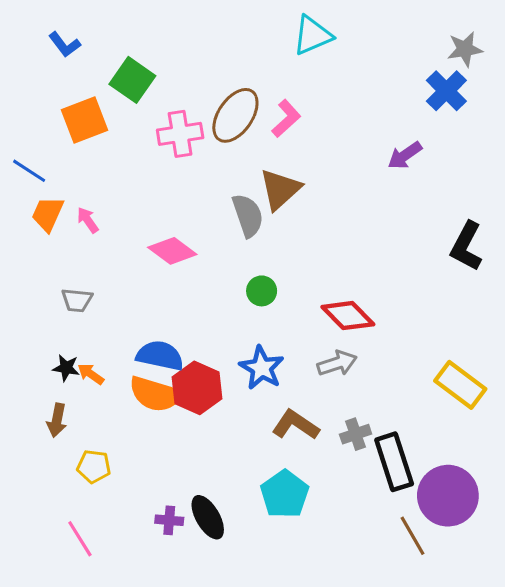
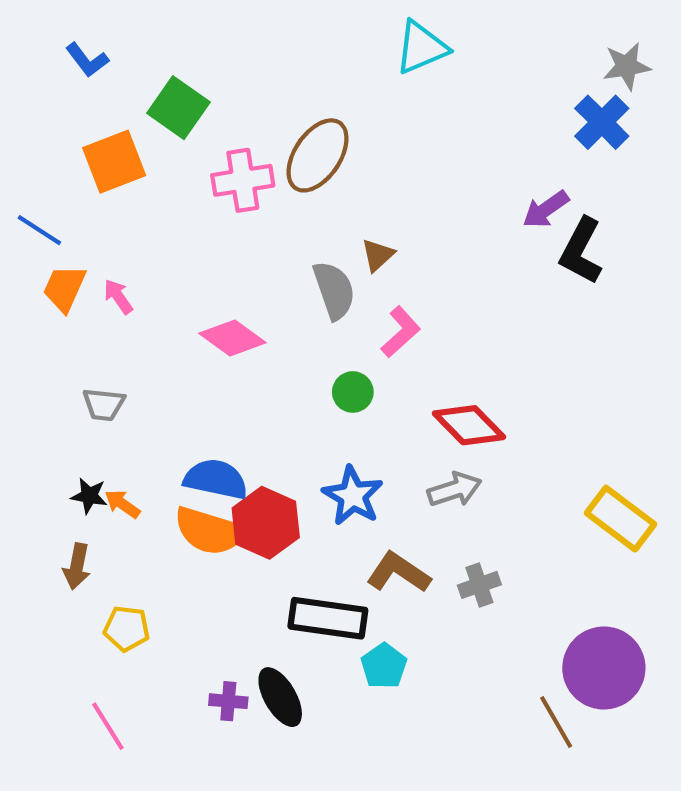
pink L-shape: (286, 118) -> (401, 332), moved
brown triangle: (280, 189) -> (378, 255), size x0.6
black L-shape: (466, 246) -> (581, 251), moved
black rectangle: (394, 462) -> (328, 618), moved, turned -64
cyan pentagon: (285, 494) -> (384, 666), size x0.7

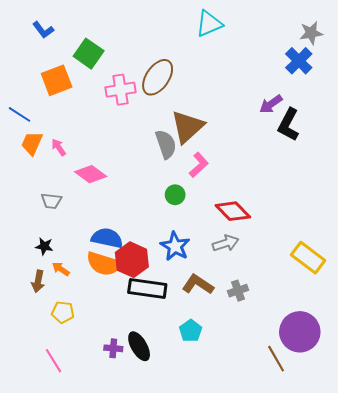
brown triangle: (378, 255) -> (187, 127), size x2.0
pink diamond: (232, 338) -> (91, 174), moved
orange arrow: (122, 504) -> (61, 269), moved
black rectangle: (328, 618) -> (147, 289), moved

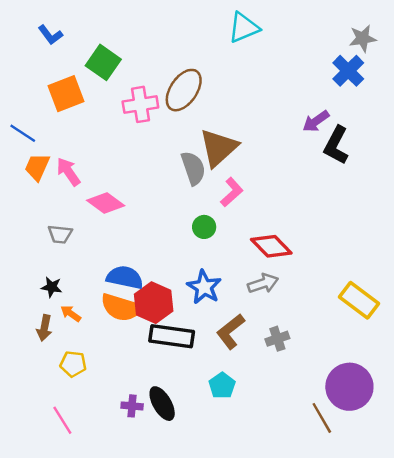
pink arrow: (59, 147) -> (68, 172), size x1.4
brown L-shape: (198, 284) -> (231, 331), turned -72

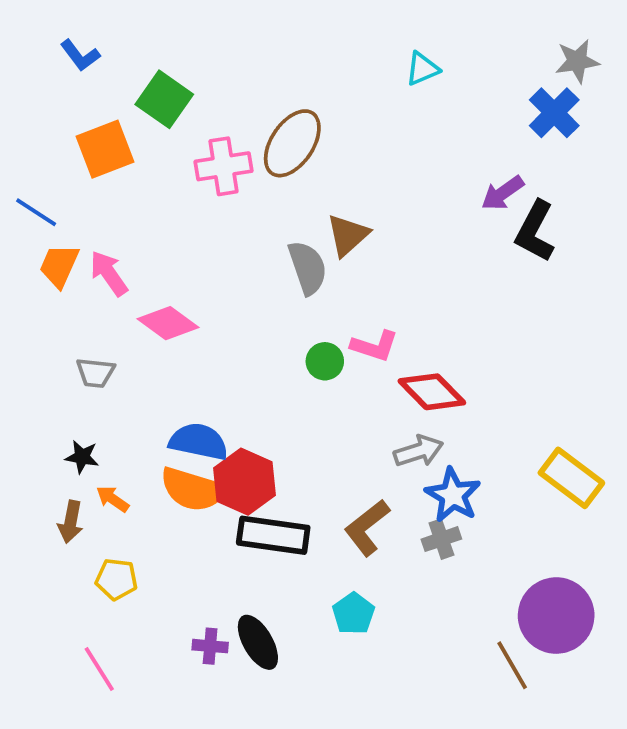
cyan triangle: (244, 28) -> (422, 69), moved, size x0.7
brown triangle: (219, 148) -> (348, 235), size x0.7
pink L-shape: (232, 192) -> (375, 346), moved, turned 60
blue star: (204, 287) -> (453, 495), moved

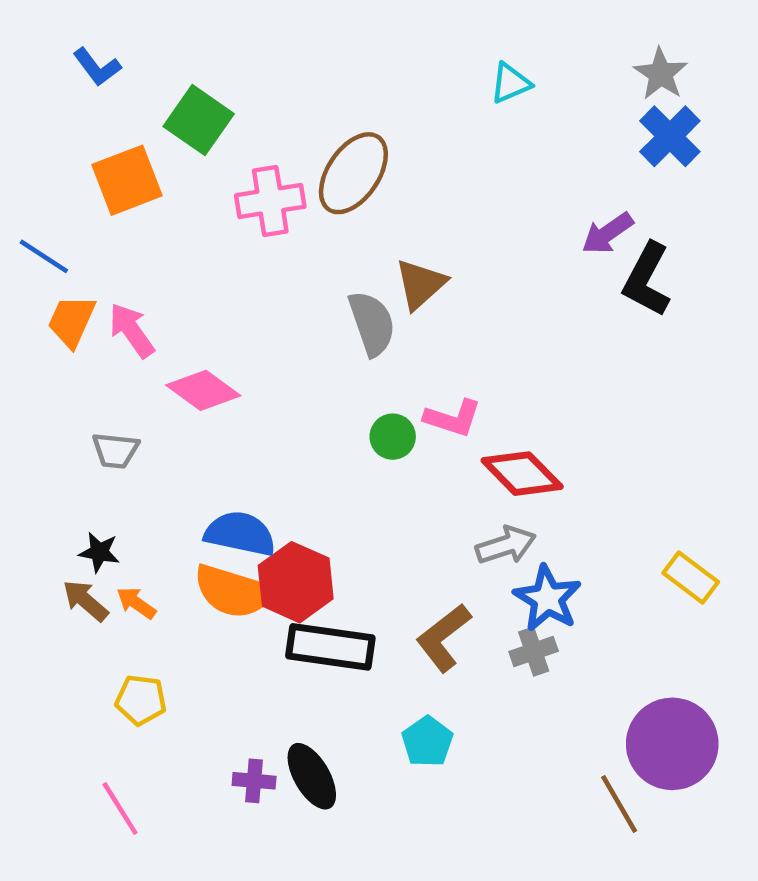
gray star: (577, 61) -> (661, 74), moved, turned -30
yellow rectangle: (571, 478) -> (691, 578), size x0.7
brown arrow: (71, 522) -> (85, 601), moved, turned 120

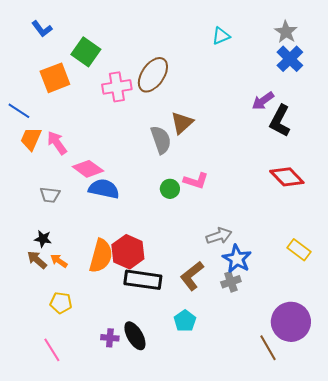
red diamond: (522, 474) -> (287, 177), moved
blue semicircle: (240, 534) -> (104, 189), moved
orange semicircle: (233, 591) -> (101, 256), turned -92

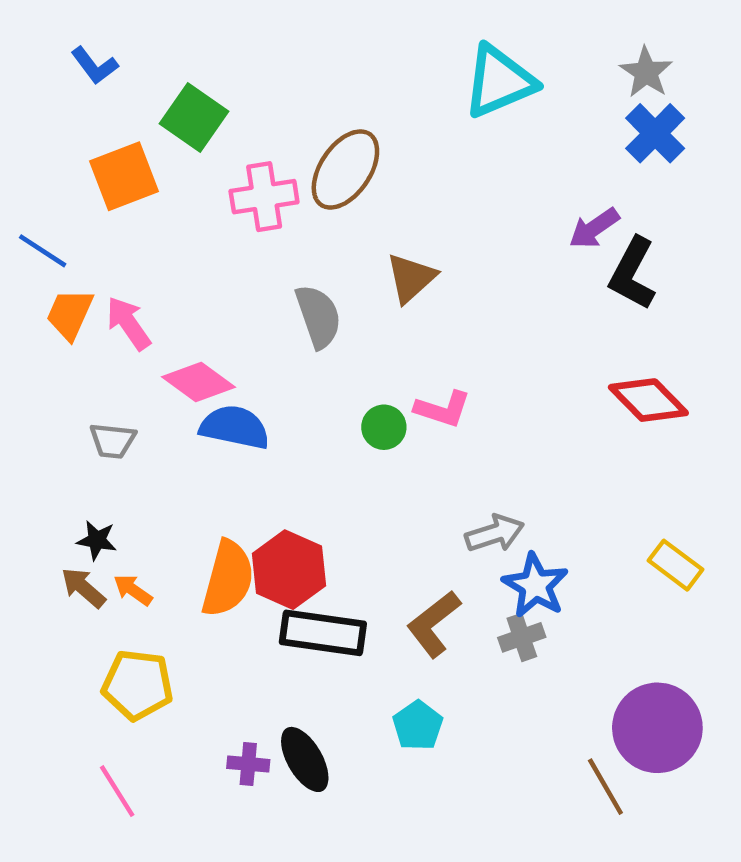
cyan triangle: (221, 36) -> (499, 81), size x1.8
gray semicircle: (161, 140) -> (318, 316), moved
yellow pentagon: (61, 303) -> (137, 685), size x1.4

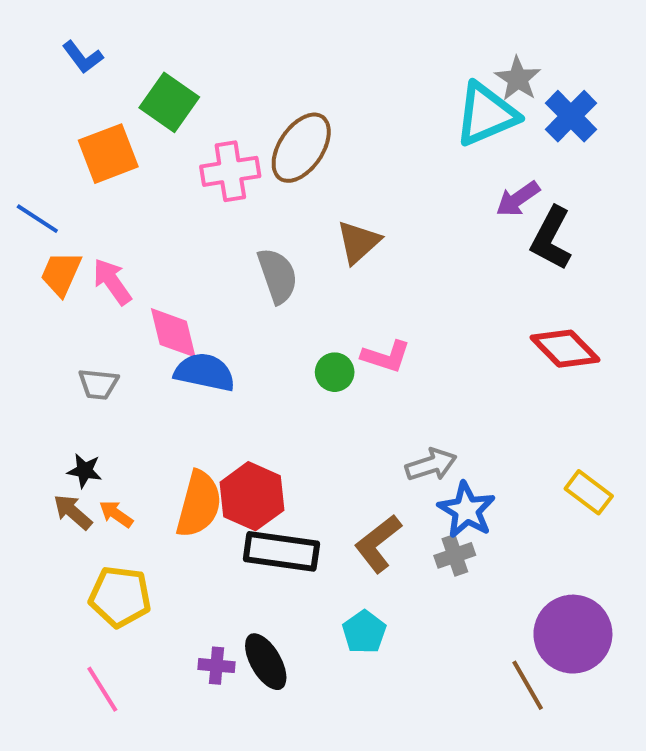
gray star: (646, 72) -> (518, 79), moved
cyan triangle: (499, 81) -> (486, 114), moved
pink diamond: (199, 382) -> (173, 333), turned 40

